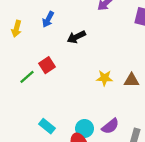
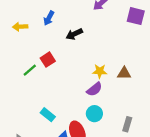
yellow arrow: (16, 29) -> (20, 27), turned 72
purple semicircle: (110, 126) -> (94, 89), moved
cyan circle: (85, 129) -> (94, 114), moved

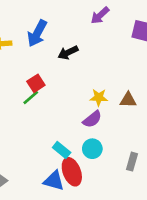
blue arrow: (49, 18) -> (37, 33), size x1.5
green line: (30, 70) -> (31, 97), moved
cyan rectangle: (48, 115) -> (62, 150), moved

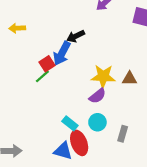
blue arrow: (37, 33) -> (62, 53), moved
yellow star: (99, 97) -> (103, 76), size x1.5
gray rectangle: (132, 162) -> (123, 134), moved

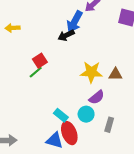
blue arrow: (62, 53) -> (75, 22), moved
purple semicircle: (97, 96) -> (97, 97), moved

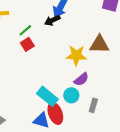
green line: (36, 72) -> (25, 30), moved
brown triangle: (116, 74) -> (99, 44), moved, size x1.5
cyan rectangle: (61, 115) -> (47, 96), size x1.5

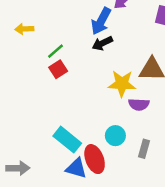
black arrow: (52, 20) -> (102, 43), moved
purple semicircle: (81, 79) -> (139, 104), moved, turned 42
cyan rectangle: (47, 96) -> (67, 140), moved

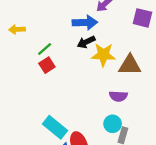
blue arrow: (101, 21) -> (85, 22), turned -120
yellow star: (122, 84) -> (103, 55), moved
cyan circle: (115, 136) -> (113, 124), moved

